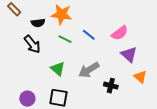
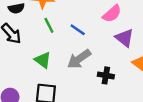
blue line: (89, 35) -> (78, 30), moved
green line: (65, 39) -> (49, 25), turned 40

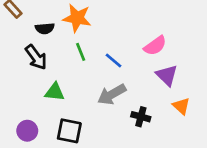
green triangle: (43, 60) -> (55, 92), moved, turned -36

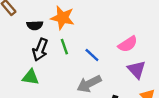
black arrow: (36, 57) -> (40, 50), moved, turned 55
green triangle: (55, 92) -> (30, 77), moved

